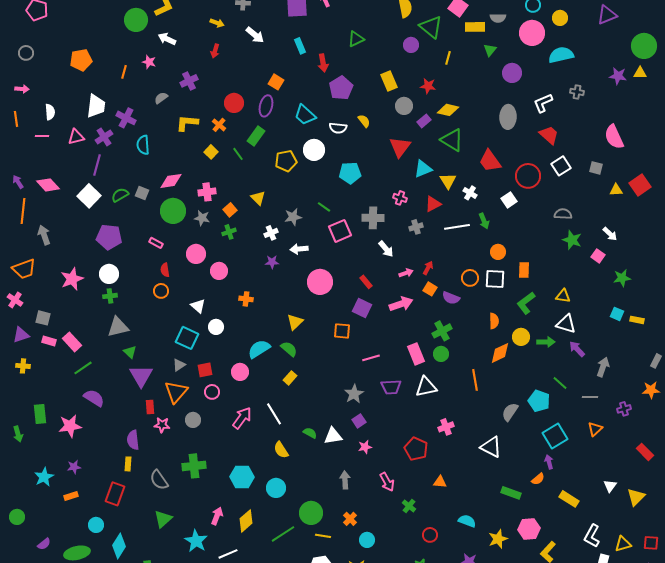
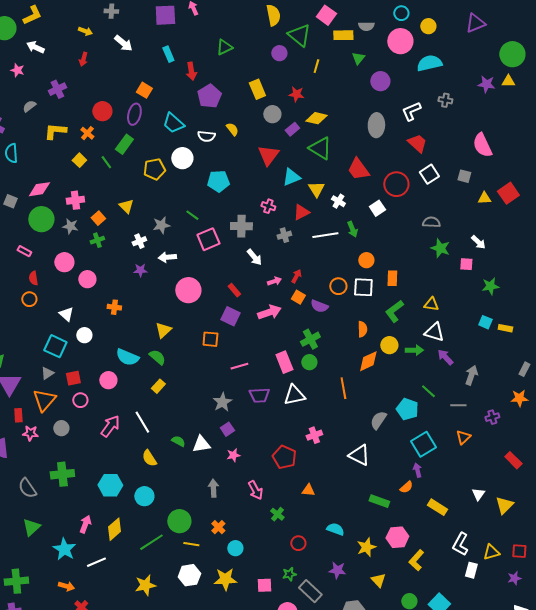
pink square: (598, 256) -> (466, 264), turned -32
cyan semicircle: (259, 349) -> (127, 357), turned -125

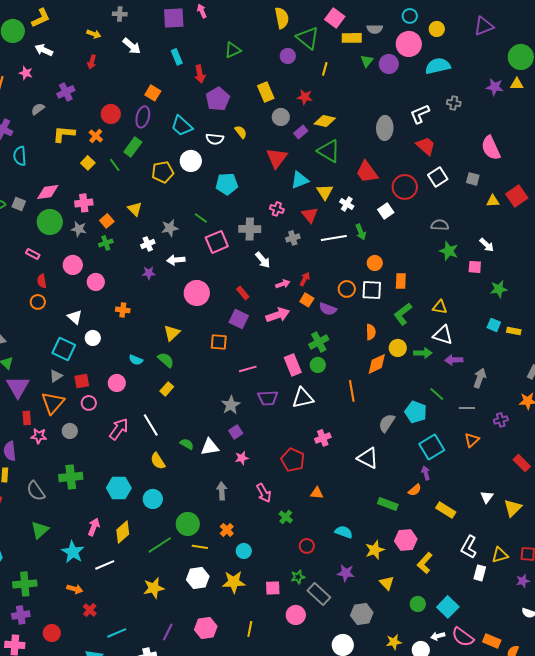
purple circle: (380, 81) -> (389, 64), moved
red triangle: (301, 212) -> (310, 215), turned -42
cyan semicircle: (127, 357) -> (136, 360), size x0.6
purple arrow: (445, 357) -> (454, 360), turned -48

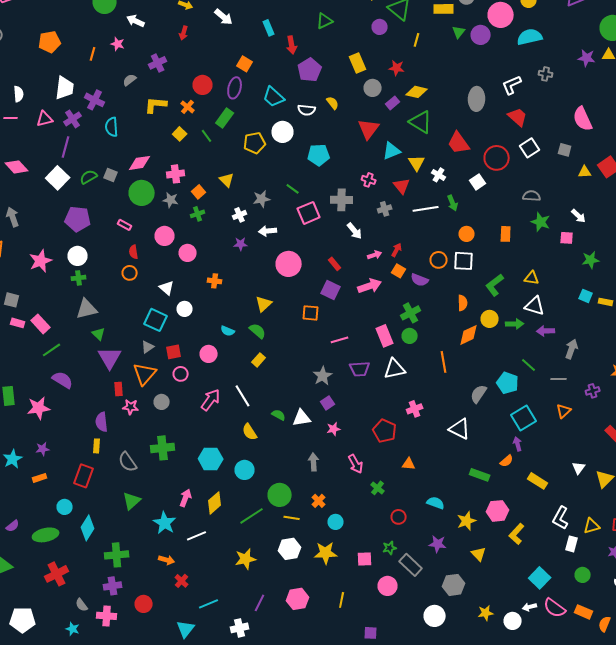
orange rectangle: (401, 281) -> (506, 234), moved
green circle: (418, 604) -> (583, 575), moved

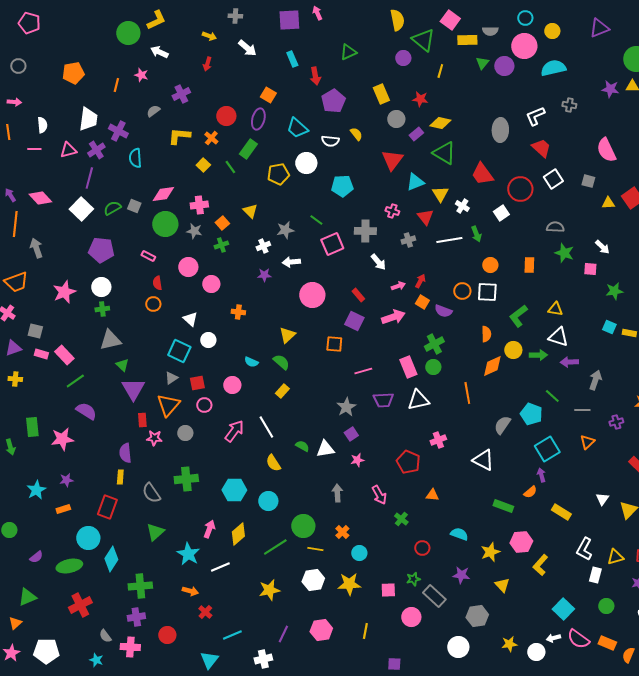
cyan circle: (65, 507) -> (88, 538), size x1.5

